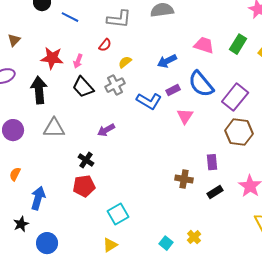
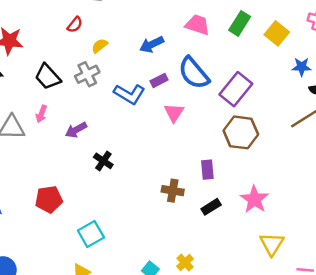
pink arrow: (78, 61) -> (41, 114), moved
black cross: (86, 160) -> (103, 161), moved

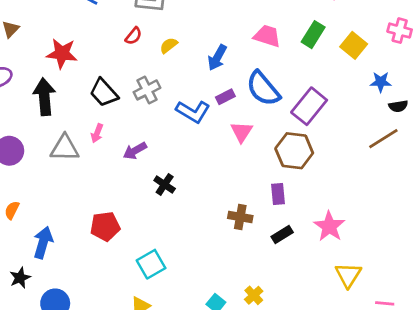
blue arrow: (152, 45) -> (217, 58), turned -35
yellow semicircle: (100, 46) -> (169, 45), moved
brown hexagon: (241, 132) -> (294, 151), moved

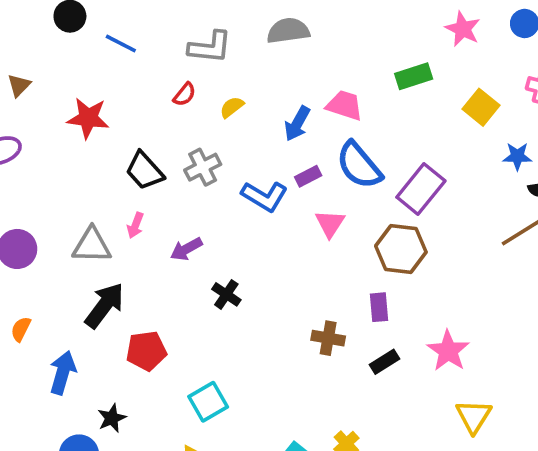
green rectangle: (313, 35) -> (414, 76), moved, turned 40
pink trapezoid: (267, 36) -> (345, 105), moved
black arrow: (44, 97) -> (104, 305), moved, turned 42
black star: (20, 278) -> (112, 418), moved

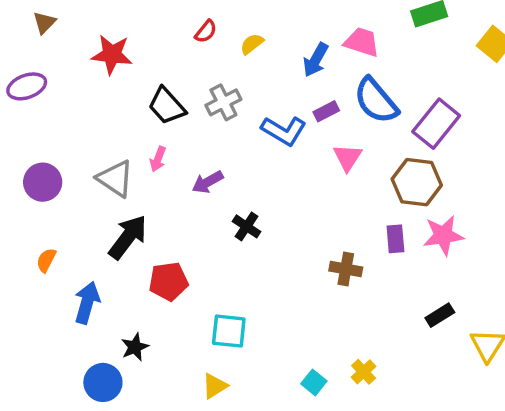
gray triangle: (92, 245) -> (115, 179), turned 33
pink star: (448, 351) -> (443, 235), moved, turned 30
black rectangle: (385, 362) -> (440, 315), moved
cyan square: (208, 402) -> (229, 331), turned 36

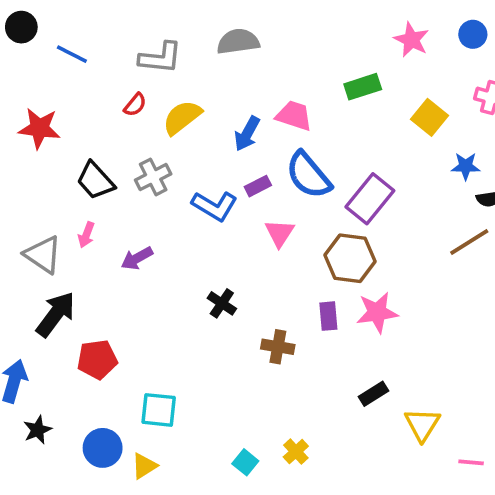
yellow semicircle: (252, 44) -> (182, 117), size x1.6
black cross: (247, 226) -> (222, 303), moved
black star: (135, 347) -> (38, 430), moved
blue circle: (103, 382) -> (103, 448), moved

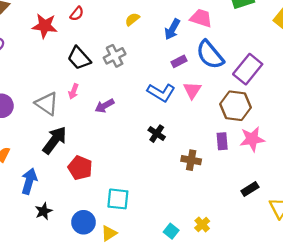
red semicircle: (135, 105) -> (77, 14), moved
yellow semicircle: (182, 117) -> (132, 19), size x0.6
blue L-shape: (215, 206) -> (161, 92), moved
red pentagon: (97, 359) -> (80, 168), turned 30

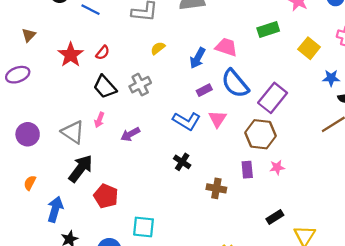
red semicircle: (77, 14) -> (103, 53), moved
red star: (45, 26) -> (71, 55), turned 30
pink star: (252, 139) -> (277, 167), size x0.6

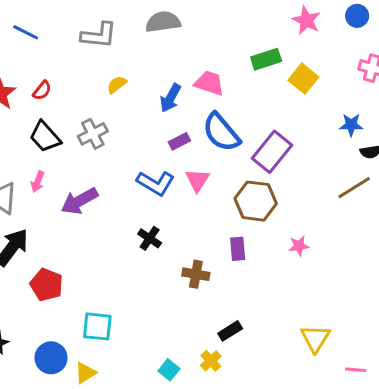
yellow square: (309, 48) -> (303, 79), moved
purple arrow: (130, 134) -> (79, 201), size x1.4
pink star: (277, 167) -> (299, 246), moved
black rectangle: (275, 217) -> (230, 331), moved

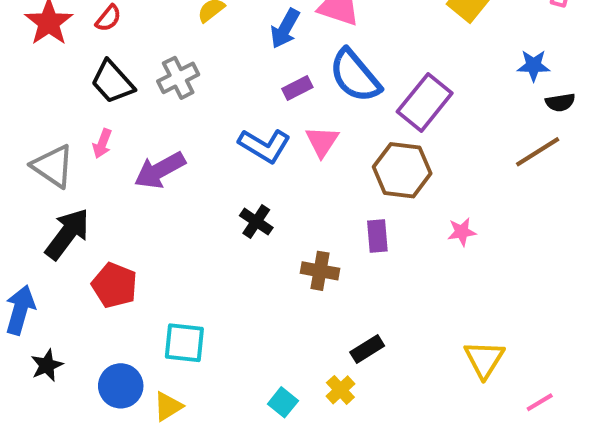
pink line: (356, 370) -> (540, 402), turned -36

